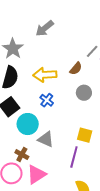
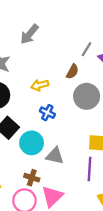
yellow arrow: (45, 75) -> (40, 85), size x0.7
gray circle: (84, 93) -> (87, 96), size x1.5

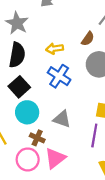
blue cross: (47, 113) -> (59, 76), size x1.5
cyan circle: (32, 143) -> (27, 112), moved

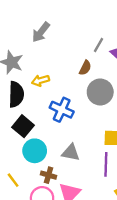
yellow arrow: (55, 49) -> (40, 80), moved

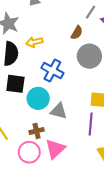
black square: (23, 126) -> (15, 84), turned -36
cyan circle: (35, 151) -> (38, 98), moved
brown cross: (49, 175) -> (37, 131), turned -32

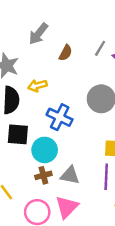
brown semicircle: (77, 33) -> (66, 53), moved
gray triangle: (59, 111) -> (70, 175), moved
brown cross: (37, 131) -> (43, 175), moved

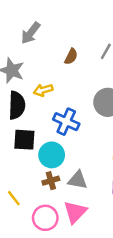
gray arrow: (38, 34) -> (31, 33), moved

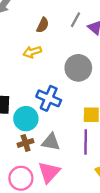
yellow arrow: (43, 90) -> (32, 52), moved
blue cross: (66, 122) -> (49, 98), moved

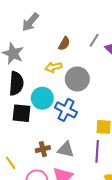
gray circle: (78, 68) -> (77, 79), moved
cyan circle: (26, 119) -> (42, 98), moved

